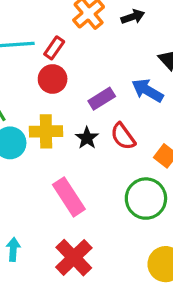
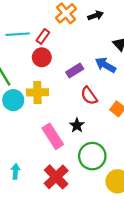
black star: (87, 138) -> (77, 125), moved
green circle: (146, 199) -> (92, 156), moved

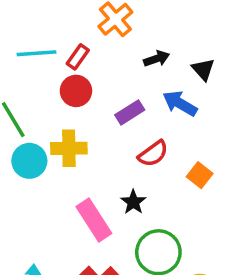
black arrow: (96, 16) -> (157, 59), moved
red semicircle: (89, 96) -> (153, 154), turned -90

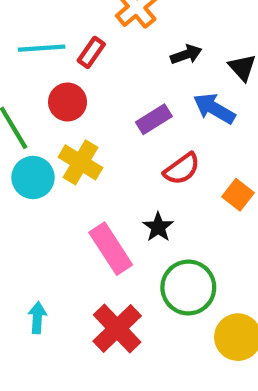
red circle: (76, 91) -> (68, 102), moved
yellow cross: (69, 148) -> (80, 162), turned 32

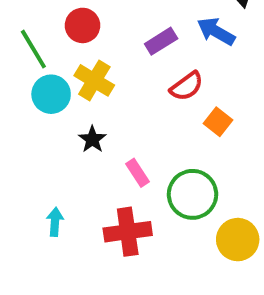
orange square: (238, 195) -> (218, 122), moved
black star: (158, 227) -> (92, 139), moved
pink rectangle: (111, 249) -> (137, 173), moved, size x0.6
red cross: (117, 328) -> (128, 232), turned 36

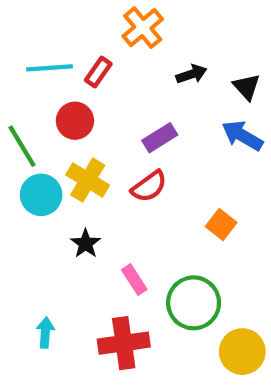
blue arrow: (216, 31) -> (242, 136), moved
red semicircle: (187, 86) -> (149, 186), moved

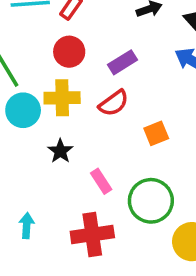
red circle: (75, 121) -> (69, 52), moved
yellow cross: (88, 180) -> (62, 98), turned -32
orange square: (221, 224) -> (156, 133), moved, turned 30

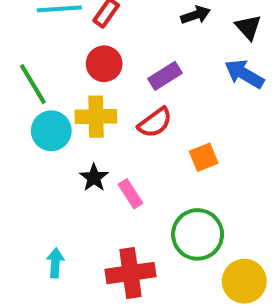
pink rectangle: (101, 181) -> (131, 194), moved

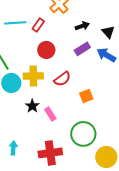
red circle: (104, 64) -> (46, 50), moved
purple rectangle: (165, 76) -> (82, 49), moved

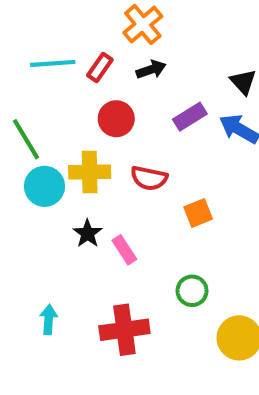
black arrow: (82, 26) -> (151, 70), moved
red semicircle: (62, 79) -> (149, 178), turned 48
green circle: (83, 134) -> (192, 291), size x0.6

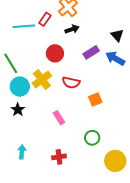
red rectangle: (100, 67) -> (45, 19), moved
yellow cross: (90, 172) -> (42, 80), turned -36
black star: (88, 233) -> (18, 110), moved
red cross: (124, 330) -> (59, 157), size x0.6

